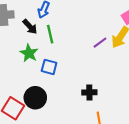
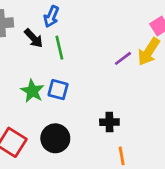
green star: (29, 53) -> (32, 91), moved
black circle: (35, 98) -> (55, 138), moved

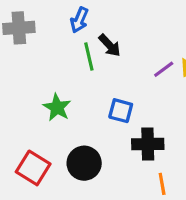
black arrow: (34, 38) -> (110, 45), moved
blue square: (58, 90) -> (121, 111), moved
black cross: (109, 122) -> (148, 144), size x1.4

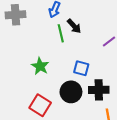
black circle: (84, 163) -> (71, 92), moved
red square: (33, 168) -> (40, 105), moved

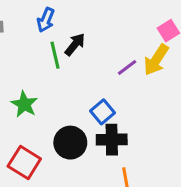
black arrow: (74, 26) -> (75, 44), turned -98
blue square: (81, 68) -> (103, 112), moved, turned 35

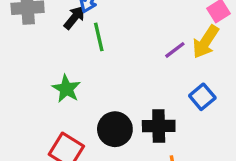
black arrow: (75, 44) -> (74, 18), moved
blue square: (103, 112) -> (202, 97), moved

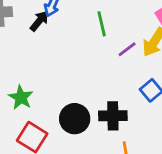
green line: (99, 37) -> (102, 24), moved
green star: (66, 89) -> (21, 97), moved

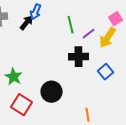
purple line: (127, 49) -> (89, 34), moved
black cross: (113, 116) -> (79, 57), moved

